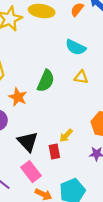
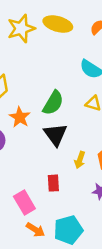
yellow arrow: (66, 135) -> (80, 160), moved, turned -32
black triangle: (28, 142) -> (55, 135), moved

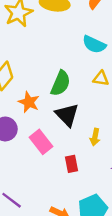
pink rectangle: (24, 203) -> (41, 142), moved

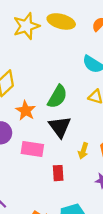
pink rectangle: (41, 142) -> (32, 149), turned -50

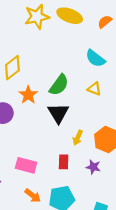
pink rectangle: (32, 149) -> (26, 165), moved
red rectangle: (58, 173) -> (64, 162), moved

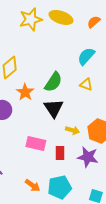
cyan semicircle: (95, 58) -> (86, 56), turned 96
yellow arrow: (78, 138) -> (72, 130), turned -96
pink rectangle: (26, 165) -> (36, 144), moved
purple star: (93, 167) -> (88, 157), size x1.5

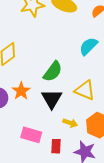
yellow triangle: (86, 84) -> (85, 90), moved, size x1.5
orange star: (25, 92) -> (21, 91), moved

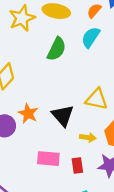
cyan semicircle: (88, 46) -> (91, 37), moved
green semicircle: (53, 71) -> (57, 49), moved

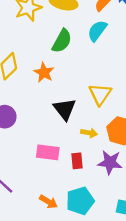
yellow triangle: (97, 99) -> (100, 94), turned 50
orange star: (28, 113) -> (44, 72), moved

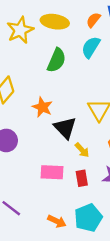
orange star: (44, 72) -> (42, 107), moved
yellow arrow: (89, 133) -> (82, 150), moved, turned 42

